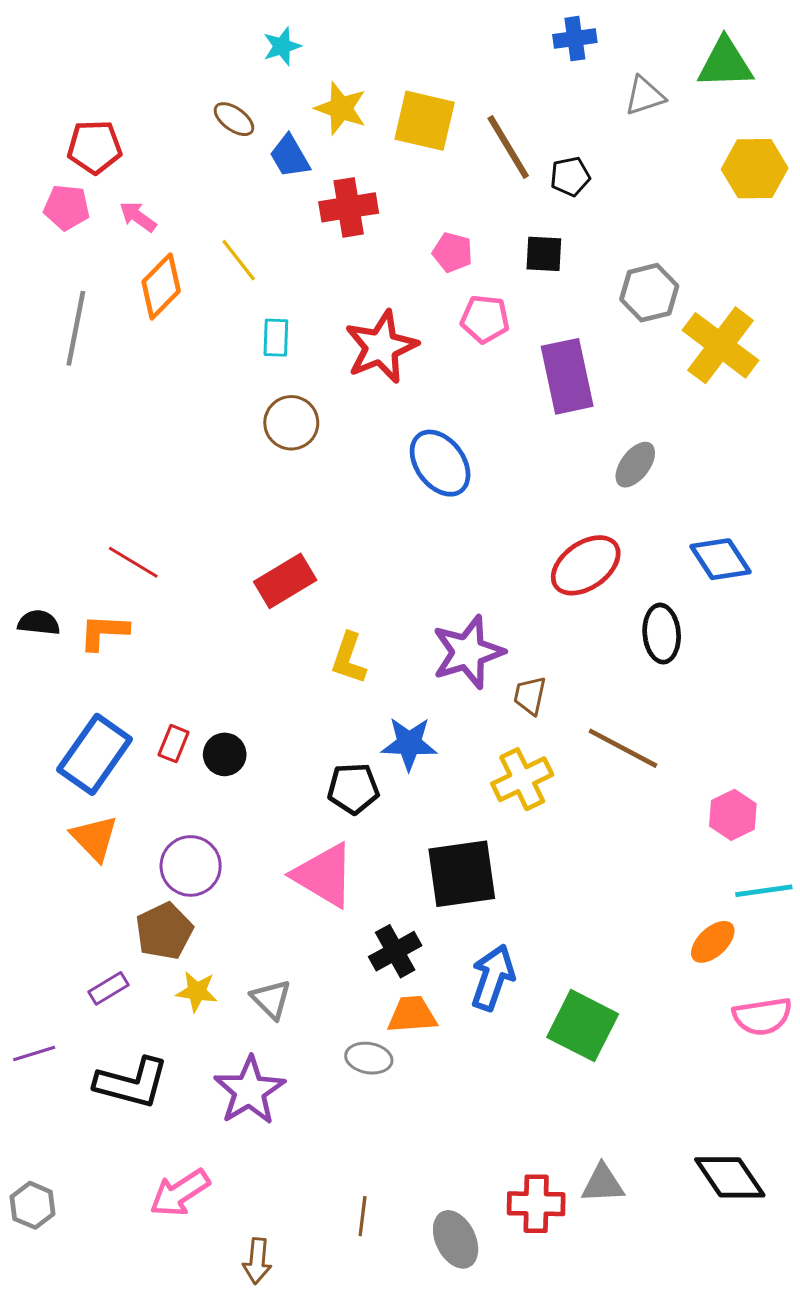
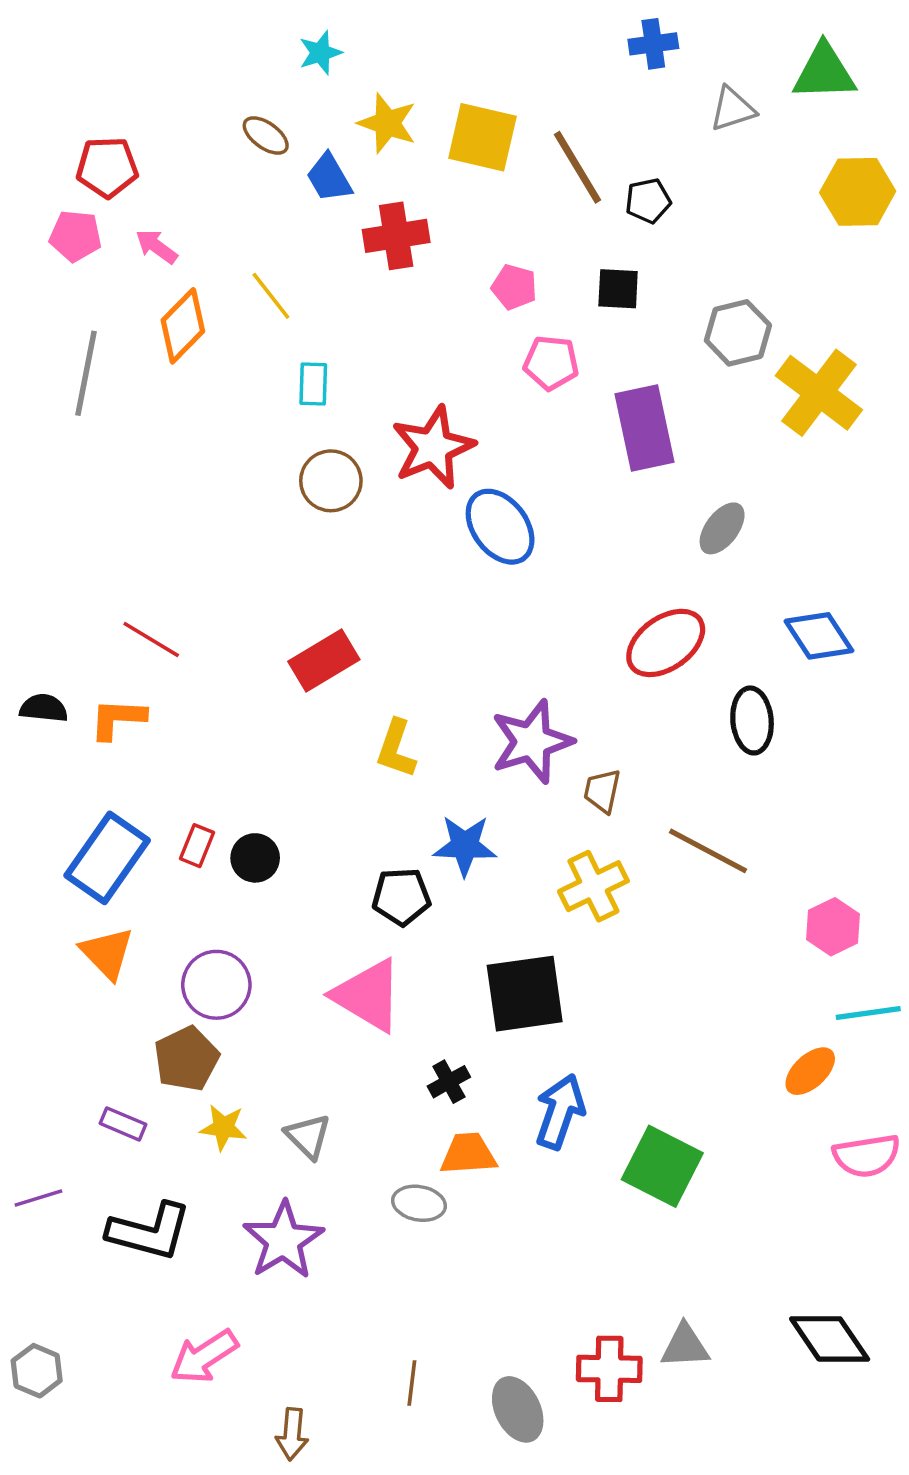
red star: (381, 347) -> (433, 447), moved
black cross: (395, 951) -> (449, 1082), size x0.7
purple rectangle: (108, 988) -> (123, 1124), turned 54

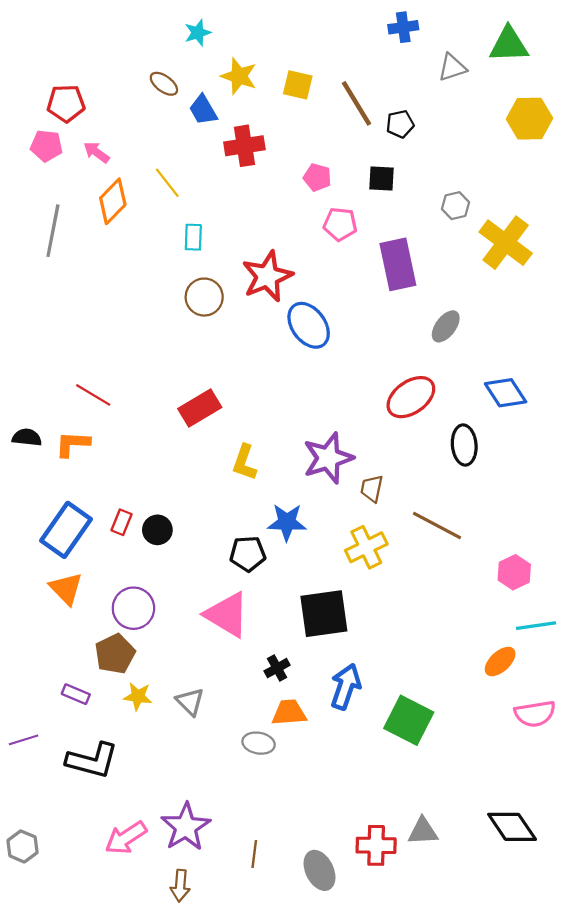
yellow square: (482, 137) -> (298, 85), size x0.7
gray hexagon: (738, 333) -> (456, 206), size x0.7
purple star: (283, 1240) -> (186, 827), moved

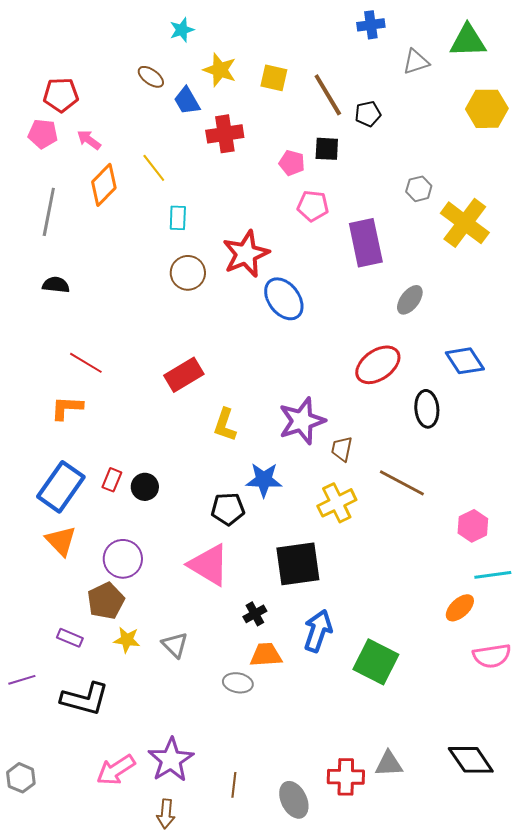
black square: (382, 178) -> (327, 149), moved
black semicircle: (27, 437) -> (56, 285), moved

